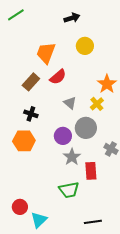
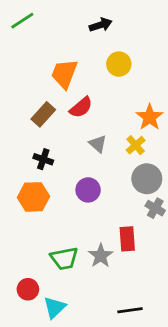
gray circle: (86, 128) -> (147, 179), moved
gray star: (72, 157) -> (101, 256), moved
green trapezoid: (69, 190) -> (64, 258), moved

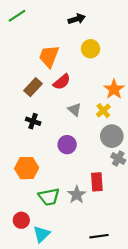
orange hexagon: (34, 197) -> (27, 168), moved

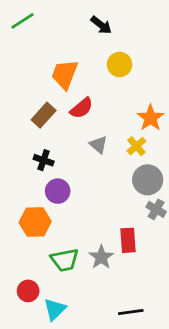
black arrow: (77, 19) -> (101, 25), turned 56
purple circle: (67, 145) -> (58, 191), moved

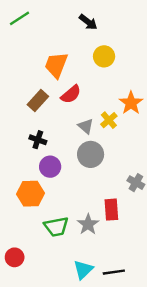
yellow cross: (136, 146) -> (109, 120), moved
gray circle: (148, 180) -> (91, 154), moved
red circle: (28, 291) -> (15, 257), moved
cyan triangle: (55, 309) -> (83, 270), moved

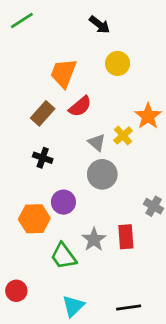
purple circle: (50, 167) -> (63, 202), moved
gray star: (88, 224) -> (94, 239), moved
green trapezoid: (56, 227) -> (63, 256), turned 65
cyan triangle: (83, 270) -> (73, 306), moved

